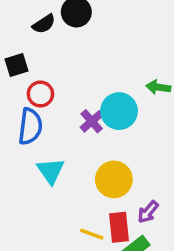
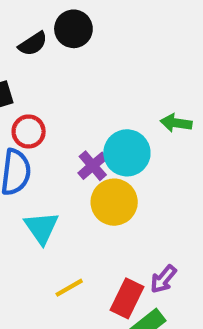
yellow circle: (114, 179) -> (114, 202), moved
red rectangle: (119, 227) -> (127, 298), turned 32
yellow line: (92, 234) -> (69, 288), moved, turned -50

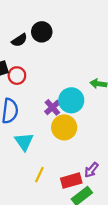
red circle: (29, 131) -> (17, 76), moved
yellow line: (69, 288) -> (39, 175), turned -35
red rectangle: (127, 298) -> (71, 181), turned 48

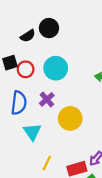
cyan circle: (71, 100) -> (56, 68), moved
purple cross: (52, 107) -> (47, 99), moved

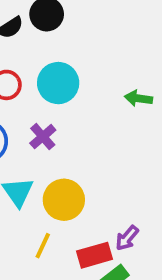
yellow circle: (70, 118) -> (64, 200), moved

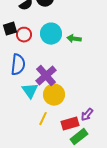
green arrow: (138, 98) -> (74, 39), moved
purple cross: (43, 137) -> (46, 76), moved, size x1.5

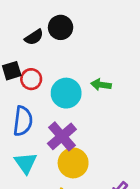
cyan circle: (51, 34) -> (66, 93), moved
cyan triangle: (30, 91) -> (26, 163), moved

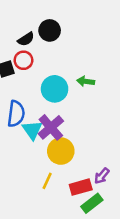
red circle: (31, 79) -> (23, 60), moved
cyan triangle: (26, 163) -> (32, 130), moved

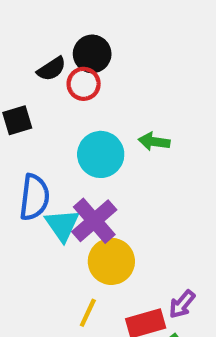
red circle: (23, 60) -> (84, 84), moved

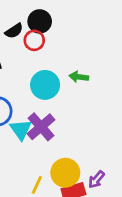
yellow circle: (111, 261) -> (65, 173), moved

